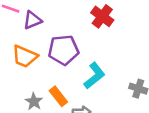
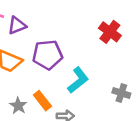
red cross: (102, 16) -> (110, 32), moved

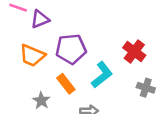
red cross: (110, 32) -> (134, 52), moved
orange rectangle: (42, 101) -> (66, 84), moved

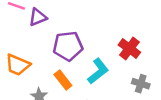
orange trapezoid: (32, 55) -> (18, 65), moved

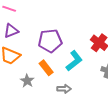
purple triangle: (38, 17) -> (11, 31), moved

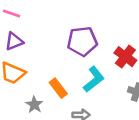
purple pentagon: (50, 41) -> (82, 41), moved

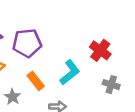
purple pentagon: (82, 41) -> (27, 43), moved

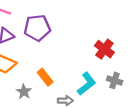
purple pentagon: (27, 43) -> (37, 28), moved
cyan L-shape: (70, 72) -> (87, 84), moved

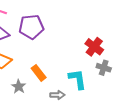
gray cross: (115, 80) -> (104, 68), moved
cyan L-shape: (87, 84) -> (77, 79), turned -60

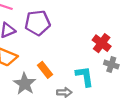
gray star: (19, 87) -> (25, 84), size x1.5

